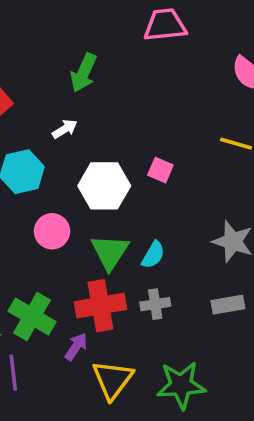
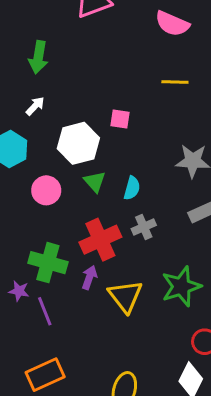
green triangle: (110, 252) -> (95, 182), moved, size x0.7

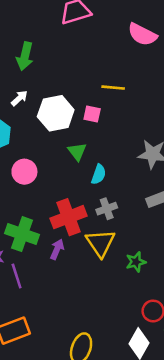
yellow line: (175, 82) -> (113, 88), moved
white hexagon: (78, 143) -> (56, 113), moved
green triangle: (95, 182) -> (77, 152), moved
green star: (181, 286) -> (136, 262), size x0.6
yellow triangle: (125, 296) -> (101, 243), moved

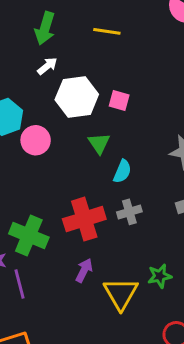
yellow line: (113, 88) -> (107, 31), moved
white arrow: (19, 98) -> (47, 66), moved
pink circle: (24, 172) -> (36, 140), moved
yellow triangle: (101, 243) -> (121, 294), moved
purple arrow: (57, 249) -> (84, 270), moved

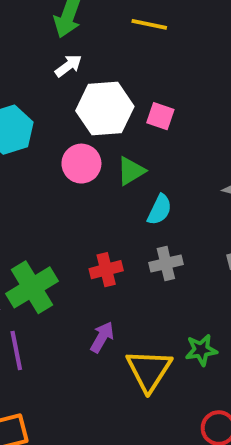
pink circle: (36, 140) -> (81, 164), moved
green triangle: (99, 143) -> (131, 171), turned 30
red cross: (84, 219) -> (106, 270), size x0.6
green cross: (29, 235) -> (32, 287), turned 33

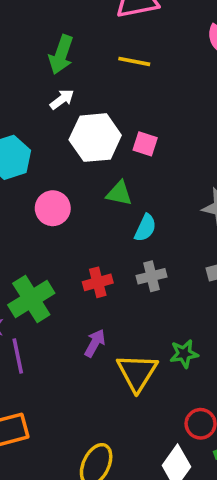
pink circle: (81, 164) -> (53, 208), moved
green triangle: (131, 171) -> (119, 193), turned 44

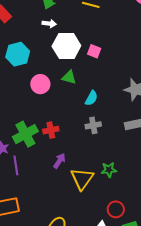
white arrow: (62, 99) -> (49, 24), turned 40
green triangle: (119, 193) -> (69, 77), moved
red cross: (98, 282) -> (51, 130), moved

